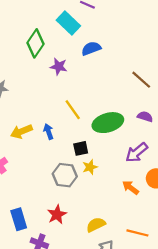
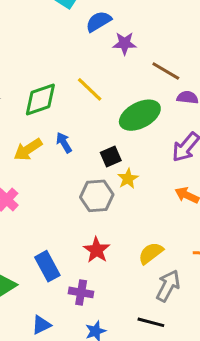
green diamond: (36, 43) -> (40, 100), moved, turned 48
purple star: (59, 67) -> (125, 43), moved
brown line: (141, 80) -> (166, 71), moved
yellow line: (73, 110) -> (90, 89), moved

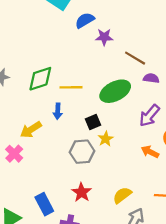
yellow line: (90, 89) -> (71, 87), moved, turned -45
blue arrow: (64, 143) -> (58, 111), turned -147
yellow arrow: (28, 149) -> (31, 130), moved

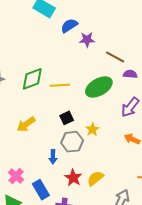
blue arrow: (58, 111) -> (53, 157), moved
black square: (93, 122) -> (67, 118), moved
pink cross: (14, 154) -> (16, 176), moved
yellow semicircle: (122, 195) -> (95, 178), moved

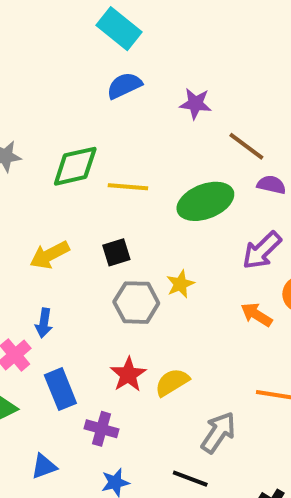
blue semicircle: (69, 26) -> (124, 86), moved
black square: (67, 118) -> (116, 252), moved
blue arrow: (53, 157) -> (44, 323), moved

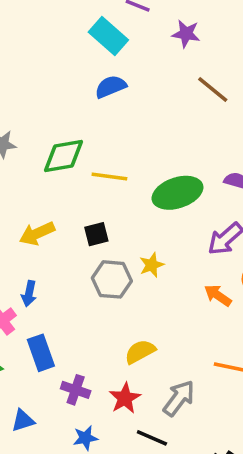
purple star: (195, 104) -> (186, 34), moved
brown line: (246, 146) -> (213, 90), moved
red star: (128, 375) -> (125, 398), moved

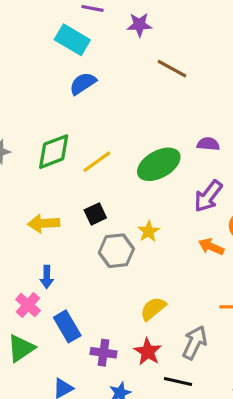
yellow line: (109, 177) -> (97, 162), turned -32
yellow arrow: (37, 233) -> (44, 223), turned 32

